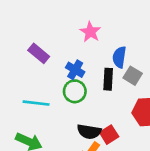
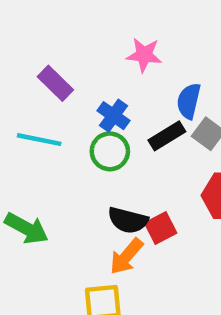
pink star: (90, 32) -> (144, 55), turned -30
black rectangle: (108, 79) -> (167, 136), turned 50
cyan line: (36, 103) -> (39, 140), moved

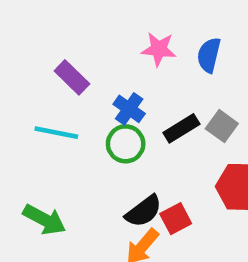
blue semicircle: (189, 101) -> (209, 55), moved
black semicircle: (128, 220) -> (144, 211), turned -51

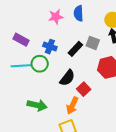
green circle: (126, 144) -> (40, 64), moved
black semicircle: (144, 211) -> (67, 78), moved
green arrow: (44, 220) -> (37, 105), moved

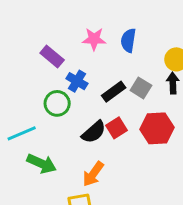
purple rectangle: (21, 40) -> (52, 56), moved
cyan line: (21, 66) -> (22, 133), moved, turned -30
red square: (84, 89) -> (117, 128), moved

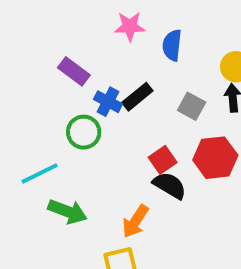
pink star: (94, 39) -> (130, 26), moved
black rectangle: (114, 92) -> (137, 97), moved
black semicircle: (94, 132) -> (170, 185), moved, turned -105

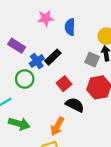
blue cross: (108, 102) -> (37, 61), turned 32
gray square: (192, 106) -> (92, 60), moved
red square: (163, 160) -> (64, 84), moved

